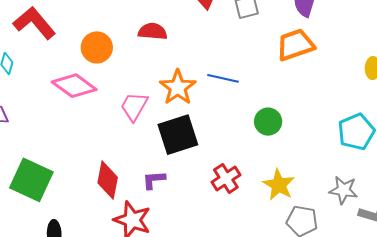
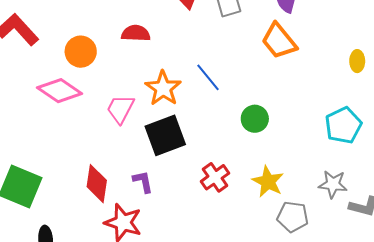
orange trapezoid: (295, 45) -> (279, 41), turned -108
blue line: (223, 78) -> (208, 77), turned 40
purple L-shape: (154, 180) -> (143, 182), turned 85

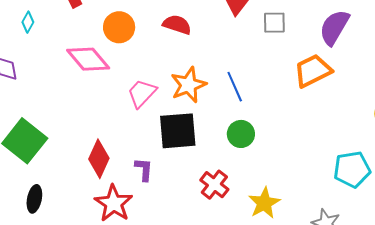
orange trapezoid: (279, 41) -> (313, 71), turned 87
green circle: (255, 119) -> (241, 134), moved
red cross: (215, 177) -> (214, 185), turned -32

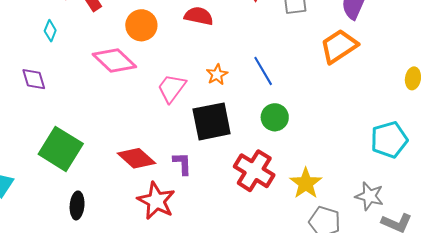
orange star: (188, 85) -> (217, 75), size x0.6
red diamond: (99, 159) -> (136, 158), turned -66
red cross: (214, 185) -> (254, 171), size x1.4

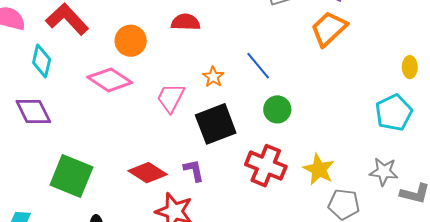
cyan diamond: (50, 31) -> (42, 61), size x1.5
yellow ellipse: (413, 78) -> (410, 67), moved
purple diamond: (34, 79) -> (33, 112), size x1.4

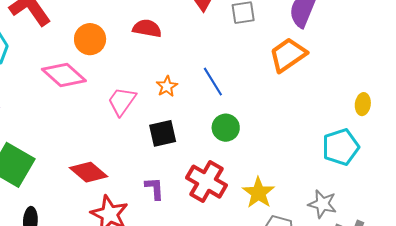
black square: (216, 124) -> (163, 133), size x0.7
purple L-shape: (194, 170) -> (154, 188), moved

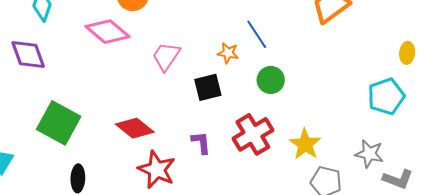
orange star: (167, 86) -> (228, 53), moved, turned -30
red cross: (207, 182) -> (253, 134), turned 30

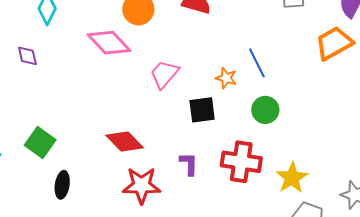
purple diamond: (28, 54) -> (27, 56), size x0.6
green square: (59, 123) -> (40, 142), moved, size x0.7
red cross: (253, 134) -> (241, 162), turned 33
red star: (157, 170) -> (142, 185), turned -30

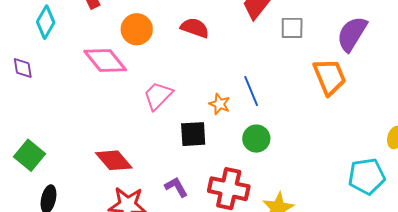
orange trapezoid: (334, 43) -> (330, 77), turned 93
purple L-shape: (189, 164) -> (176, 187), turned -35

